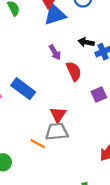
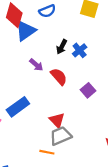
black arrow: (86, 42) -> (62, 47), turned -56
blue rectangle: (23, 89) -> (18, 107), turned -55

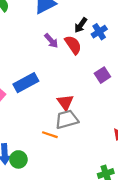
red semicircle: (59, 77) -> (73, 45), moved

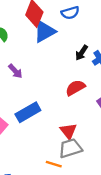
purple arrow: (51, 41) -> (15, 71), moved
red semicircle: (73, 45) -> (75, 88), moved, turned -84

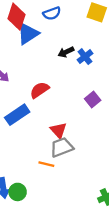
black arrow: (82, 53) -> (66, 52), turned 35
red semicircle: (75, 88) -> (39, 90), moved

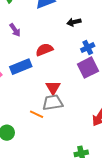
blue cross: (85, 57) -> (88, 47), moved
purple square: (93, 100) -> (88, 68), size x1.5

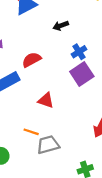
red triangle: (53, 88) -> (46, 100), turned -35
gray trapezoid: (53, 103) -> (48, 145), moved

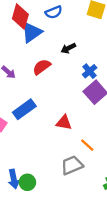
red semicircle: (32, 60) -> (42, 67), moved
orange line: (31, 132) -> (87, 145), moved, turned 32

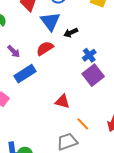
blue triangle: (32, 32) -> (50, 21), moved, turned -35
blue rectangle: (24, 109) -> (25, 74), moved

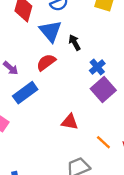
black arrow: (71, 33) -> (75, 43), turned 88
orange line: (83, 124) -> (103, 142), moved

